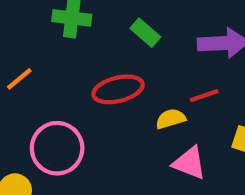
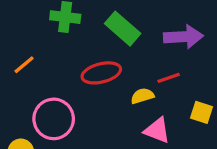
green rectangle: (145, 33) -> (123, 29), size x1.5

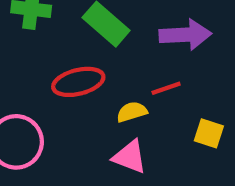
pink triangle: (157, 130) -> (130, 157), moved

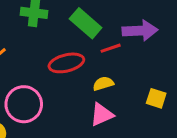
red line: (166, 88) -> (111, 48), moved
pink triangle: (130, 157) -> (102, 114), turned -45

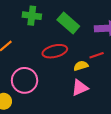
red line: (111, 48) -> (97, 55), moved

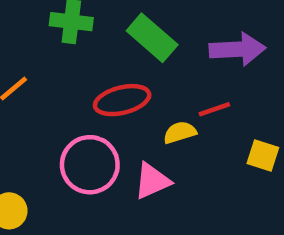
pink circle: (25, 80) -> (90, 165), moved
pink triangle: (80, 88) -> (152, 181), moved

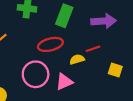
green rectangle: (152, 38) -> (64, 16), turned 70

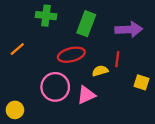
red line: (93, 49) -> (117, 59), turned -64

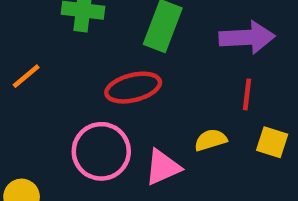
red line: (117, 59) -> (247, 94), moved
yellow semicircle: (100, 71) -> (211, 140), moved

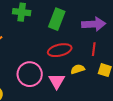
red ellipse: (133, 88) -> (60, 50), moved
pink triangle: (163, 167) -> (57, 81), turned -36

